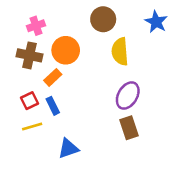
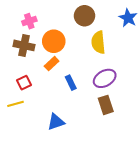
orange rectangle: (53, 77) -> (52, 64), moved
purple ellipse: (128, 95) -> (105, 78), turned 30
blue rectangle: (53, 106) -> (71, 83), moved
yellow line: (32, 127) -> (16, 104), moved

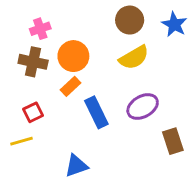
brown circle: (85, 16) -> (130, 20), moved
yellow semicircle: (98, 42) -> (134, 58), turned -115
blue rectangle: (71, 83) -> (96, 112), size x1.5
brown rectangle: (106, 105) -> (173, 141), moved

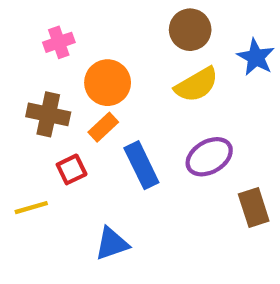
blue star: (174, 24) -> (256, 57), moved
brown cross: (33, 62) -> (48, 114), moved
red square: (33, 112) -> (72, 169), moved

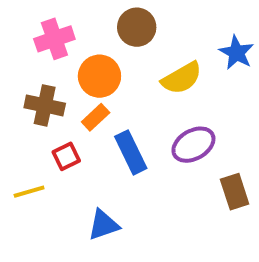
brown circle: (190, 30) -> (137, 27), moved
pink cross: (59, 42) -> (54, 39), size x1.4

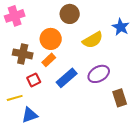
pink cross: (54, 39) -> (15, 16), moved
blue rectangle: (131, 152) -> (67, 78), turned 75
blue triangle: (103, 225) -> (30, 115), moved

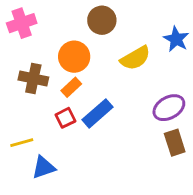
purple ellipse: (99, 74) -> (169, 108), moved
red square: (34, 80) -> (65, 118), moved

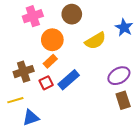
pink cross: (22, 23) -> (33, 16), moved
brown cross: (33, 78) -> (24, 72), moved, turned -30

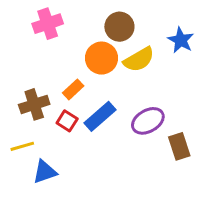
brown circle: (72, 14) -> (119, 27), moved
orange circle: (52, 40) -> (101, 58), moved
purple ellipse: (119, 76) -> (148, 121), moved
red square: (46, 83) -> (67, 121), turned -32

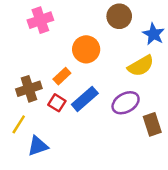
brown circle: (119, 27) -> (119, 16), moved
yellow semicircle: (139, 60) -> (141, 66), moved
yellow line: (22, 146) -> (19, 124), turned -42

